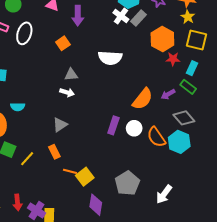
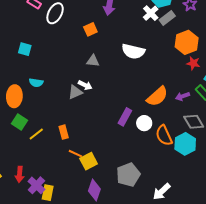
white arrow: (67, 92) -> (85, 85), moved
gray triangle: (60, 125) -> (75, 92), moved

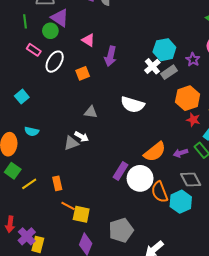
orange square: (90, 29) -> (83, 73), moved
cyan square: (25, 49) -> (22, 97), turned 32
white circle: (144, 123) -> (140, 178), size x1.6
yellow square: (89, 161) -> (81, 214), turned 36

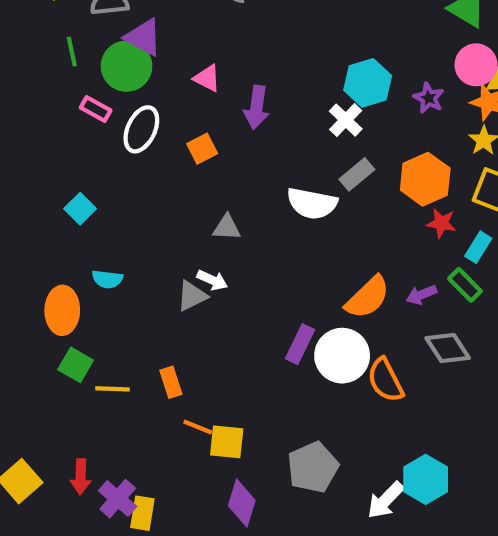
green circle: (50, 31) -> (126, 66), size x1.5
gray rectangle: (169, 72) -> (357, 174), moved
yellow line: (29, 184) -> (112, 389), turned 42
cyan hexagon: (181, 202) -> (426, 479), moved

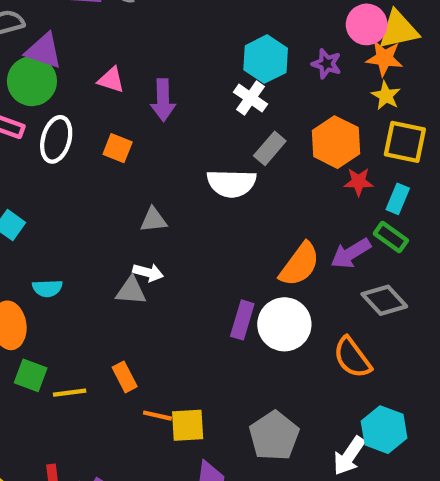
orange square: (202, 149) -> (118, 148), turned -32
purple arrow: (421, 295) -> (351, 253), size x1.4
gray triangle: (192, 296) -> (131, 291), turned 40
orange semicircle: (385, 380) -> (352, 358), moved

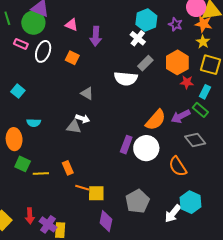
gray triangle: (154, 220) -> (87, 93), turned 32

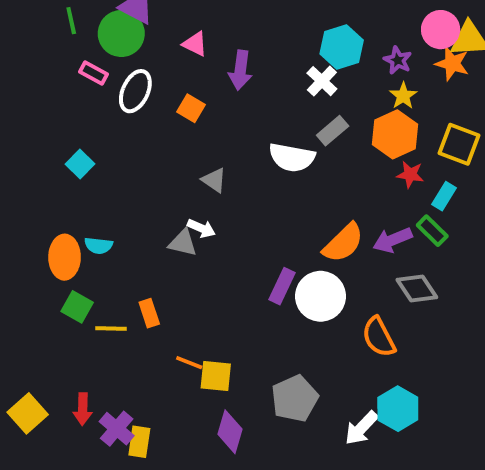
yellow star: (203, 42) -> (403, 96), moved
cyan semicircle: (34, 123) -> (99, 245), moved
orange rectangle: (68, 168) -> (149, 313), moved

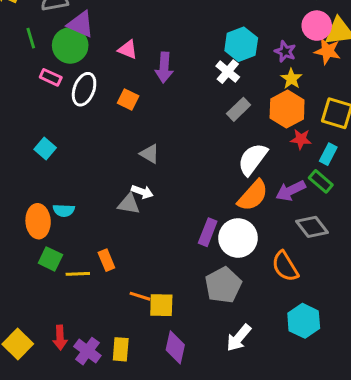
white semicircle: (292, 157) -> (253, 159), moved, turned 120
gray pentagon: (295, 398) -> (223, 285), moved
white arrow: (361, 428) -> (239, 338), moved
yellow rectangle: (139, 442) -> (121, 349), moved

